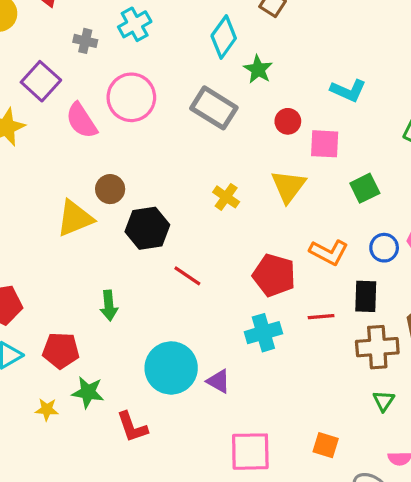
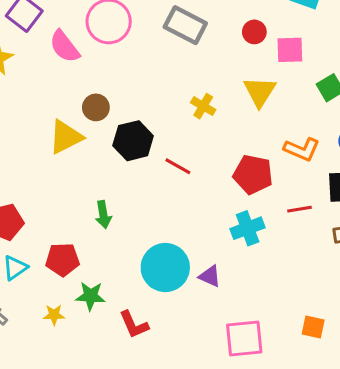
red line: (187, 276) -> (178, 166), moved

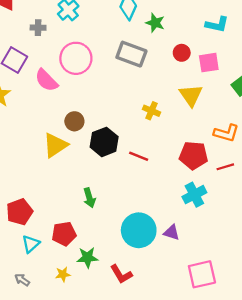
red line: (299, 209) -> (225, 167), moved

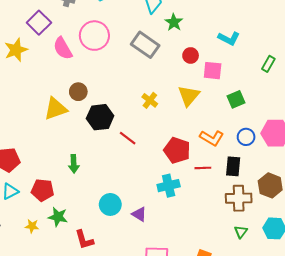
cyan circle: (139, 230) -> (110, 204), size x0.7

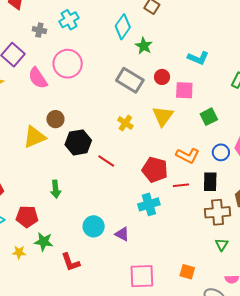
gray rectangle: (145, 45) -> (130, 80), moved

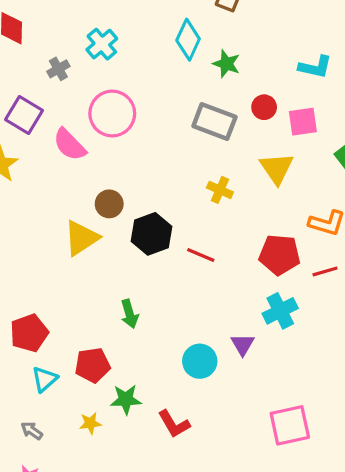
gray cross: (39, 30) -> (58, 69), turned -32
purple triangle: (122, 234) -> (243, 345), moved, turned 42

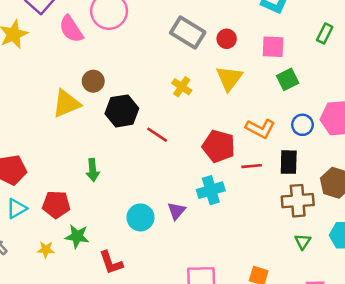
red circle: (264, 107) -> (227, 39), moved
pink square: (303, 122) -> (273, 47), moved

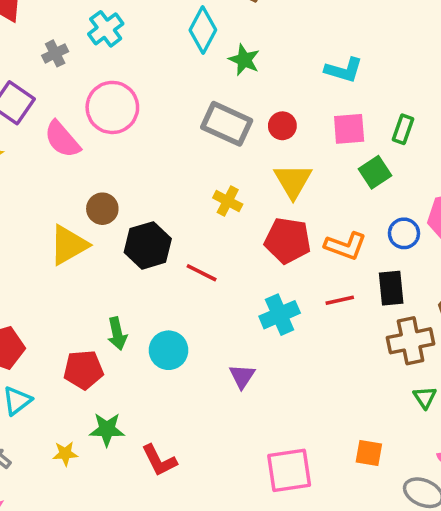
green rectangle: (325, 34) -> (403, 129), moved
red pentagon: (219, 146) -> (288, 240), moved
cyan cross: (211, 190) -> (280, 315), moved
red pentagon: (56, 205) -> (83, 370), moved
cyan circle: (140, 217) -> (169, 350), moved

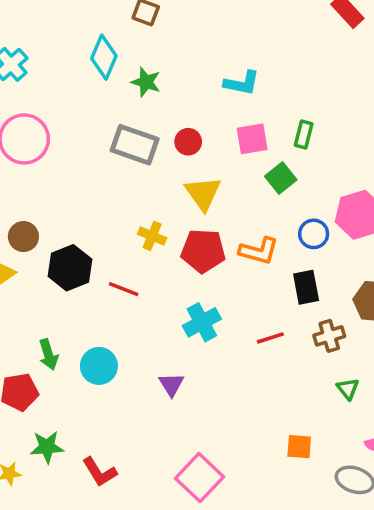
yellow cross: (228, 201) -> (152, 236), moved
red line: (340, 300) -> (270, 338), moved
brown cross: (411, 341) -> (329, 336), size x0.7
pink square: (289, 470) -> (200, 478), moved, turned -33

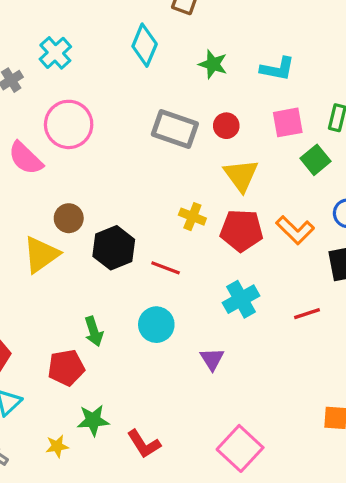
green star: (146, 82) -> (213, 64), moved
orange L-shape: (259, 251) -> (295, 230), turned 30
cyan circle: (99, 366) -> (156, 325), moved

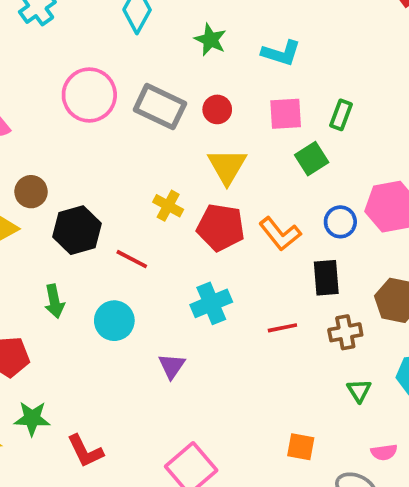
pink circle: (69, 124) -> (89, 95), moved
green arrow: (94, 331) -> (54, 301), moved

